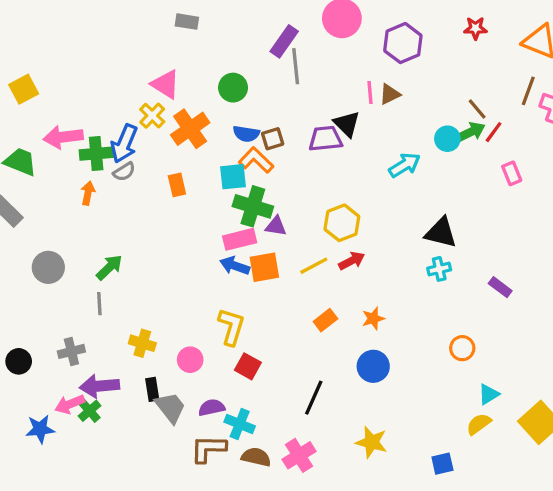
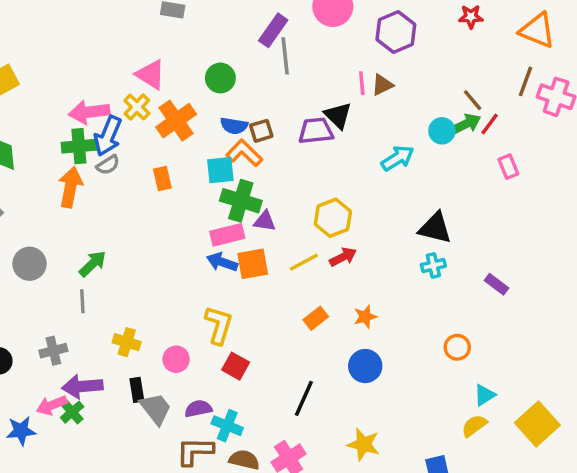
pink arrow: (63, 137) -> (89, 112), moved
orange arrow: (88, 193) -> (70, 187), size x1.6

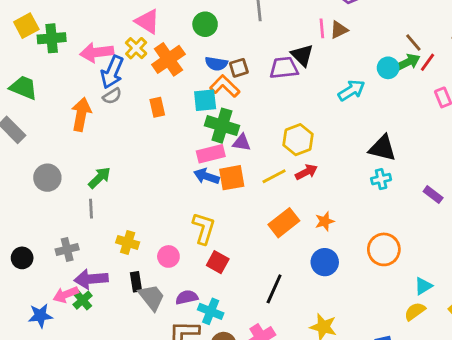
green cross: (79, 146) -> (52, 38), moved
orange rectangle: (316, 318) -> (284, 223), size x1.5
orange circle: (457, 347) -> (384, 249), moved, size x1.5

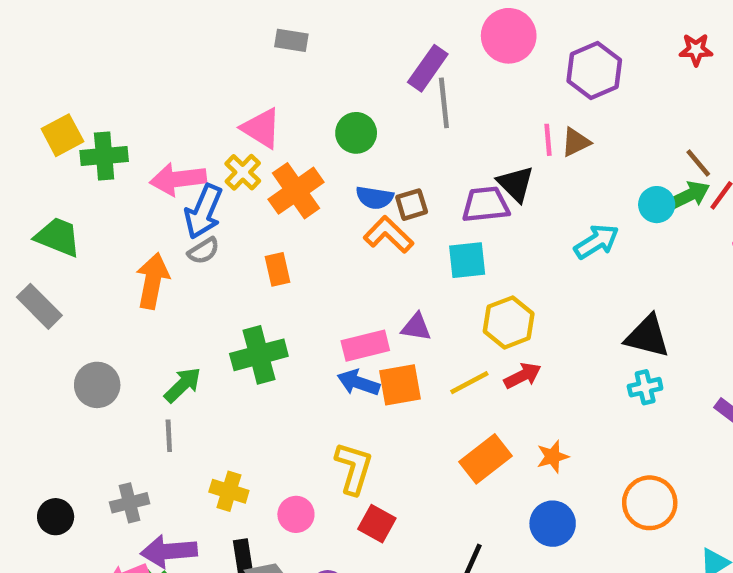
cyan square: (205, 100) -> (467, 260), moved
green cross: (222, 126) -> (259, 355), moved, turned -32

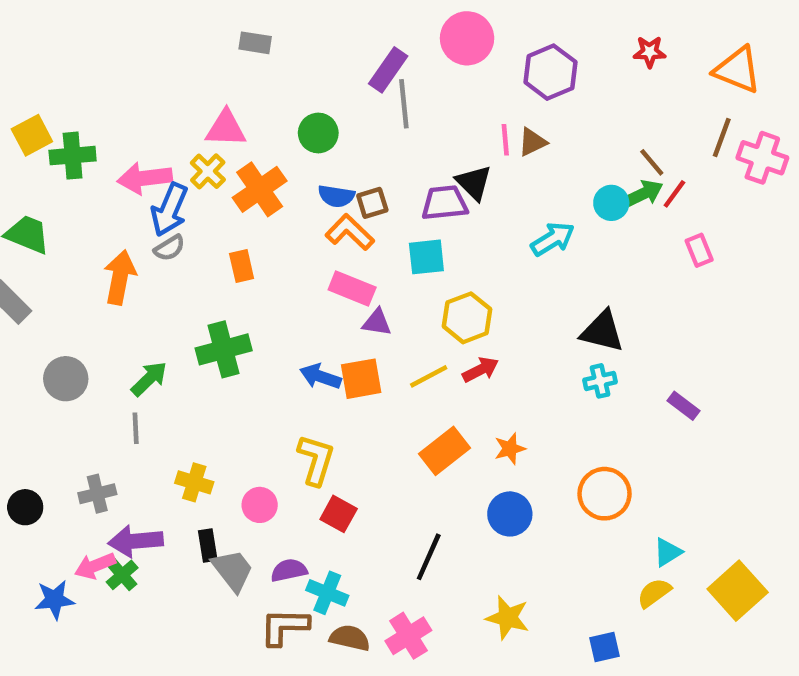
pink triangle: (261, 128) -> (226, 128), turned -30
pink rectangle: (365, 346) -> (352, 289), moved, turned 36

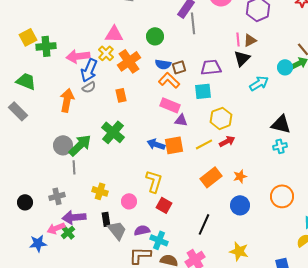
black triangle: (474, 183) -> (242, 58), moved, turned 30
green cross: (224, 349) -> (113, 132), turned -35
gray circle: (66, 379) -> (63, 145), moved
green arrow: (149, 379) -> (80, 145), size x1.4

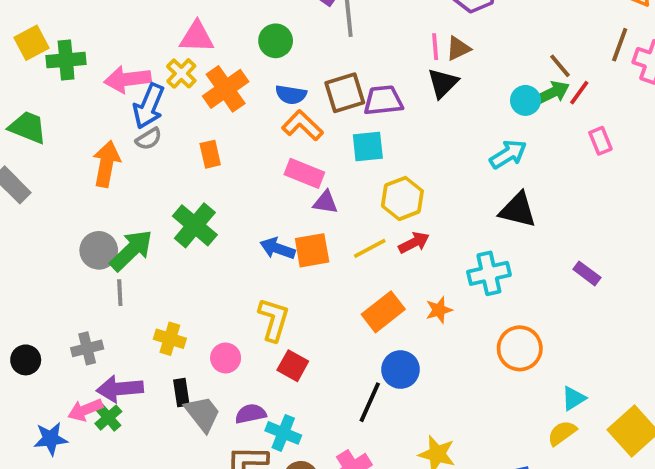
brown square: (179, 67) -> (345, 93), moved, size x1.5
cyan arrow: (259, 83) -> (508, 154), moved
cyan cross: (280, 146) -> (489, 273), moved, size x1.5
blue circle: (240, 205) -> (401, 370), moved

